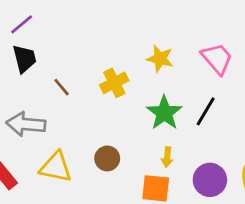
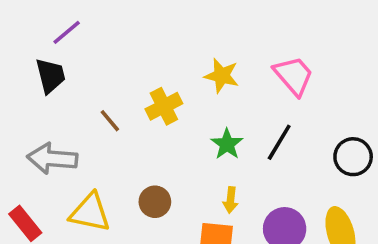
purple line: (22, 24) -> (67, 32), moved
brown line: (62, 87) -> (110, 121), moved
green star: (164, 113) -> (227, 144), size x0.7

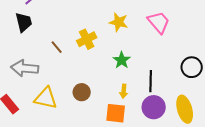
black line: (279, 142) -> (151, 81), moved, turned -30

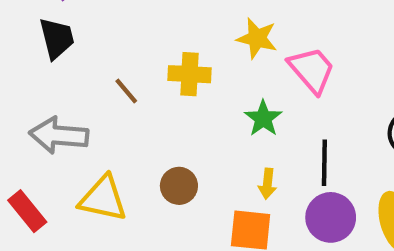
pink trapezoid: (159, 22) -> (312, 70), moved
yellow cross: (87, 39) -> (189, 74), turned 30

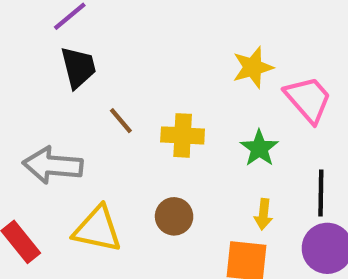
black trapezoid: (57, 38) -> (78, 67), moved
yellow star: (257, 38) -> (253, 67), turned -30
yellow cross: (189, 74) -> (183, 135), moved

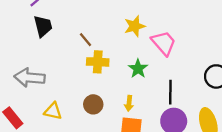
brown line: (121, 121) -> (85, 40), moved
yellow arrow: (263, 214) -> (129, 103), moved
yellow triangle: (97, 229) -> (53, 111), size x0.7

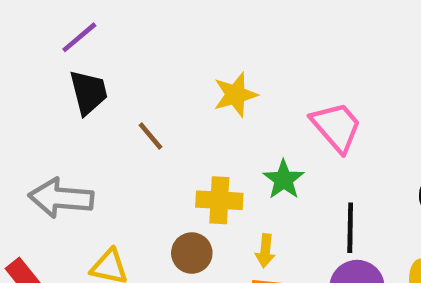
yellow star: (135, 26) -> (235, 95), moved
brown line: (85, 40) -> (150, 136), moved
yellow cross: (98, 62) -> (219, 200), moved

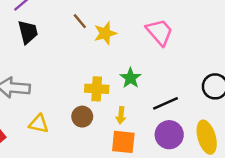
pink trapezoid: (336, 127) -> (160, 32), moved
brown line: (150, 136) -> (80, 21), moved
black line: (350, 228) -> (166, 103), turned 65

